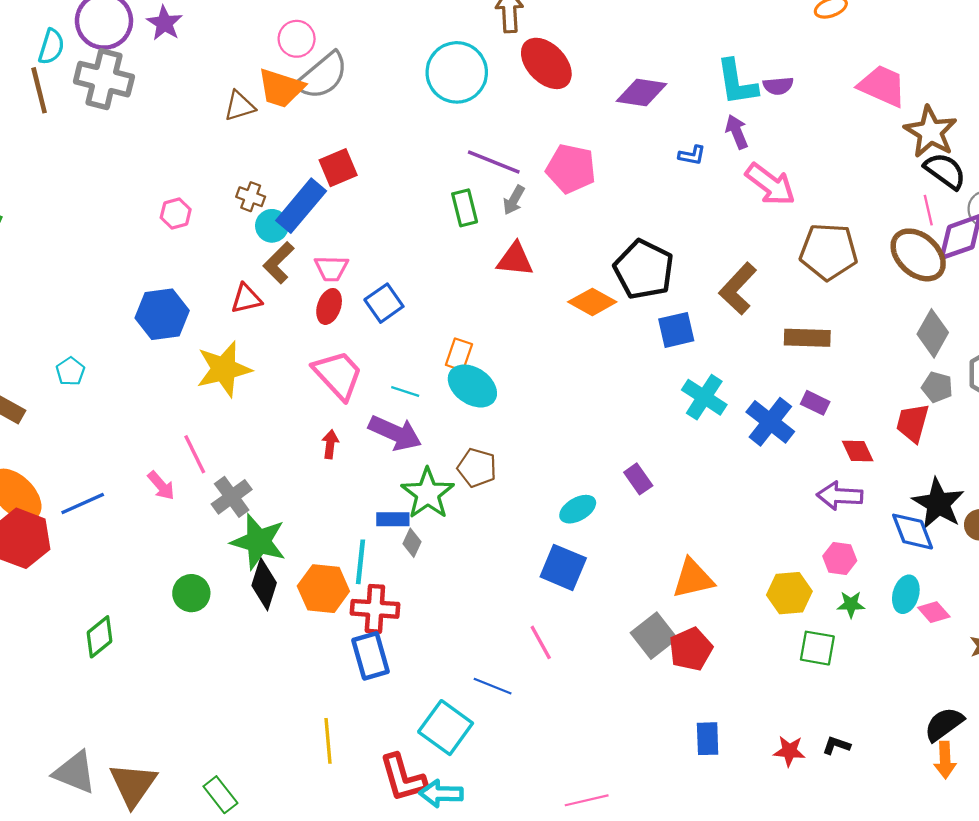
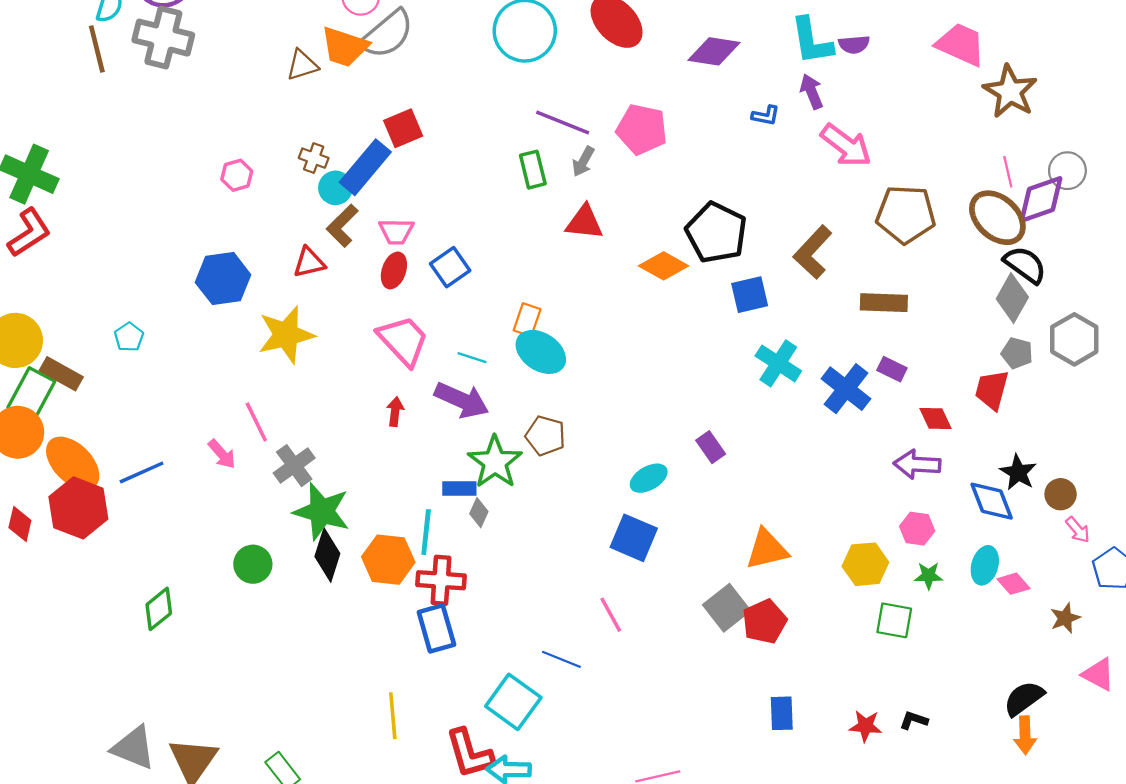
black semicircle: (945, 171) -> (1025, 265), moved
black star: (938, 504) -> (1018, 472), size x0.7

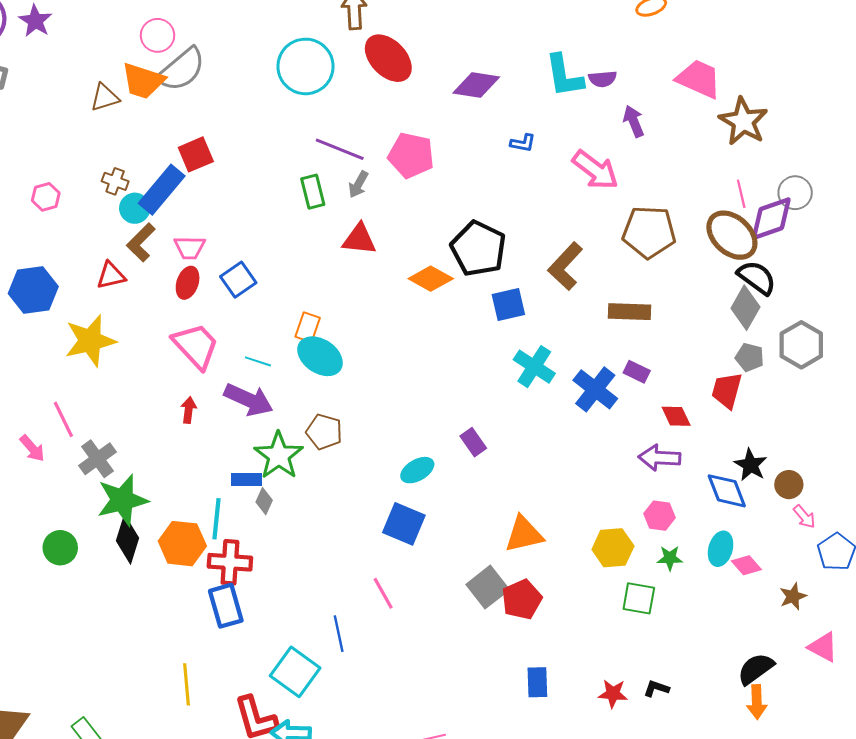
purple arrow: (812, 91) -> (634, 121), moved
green star: (322, 511) -> (122, 500), turned -30
blue line: (561, 659) -> (339, 634), turned 56

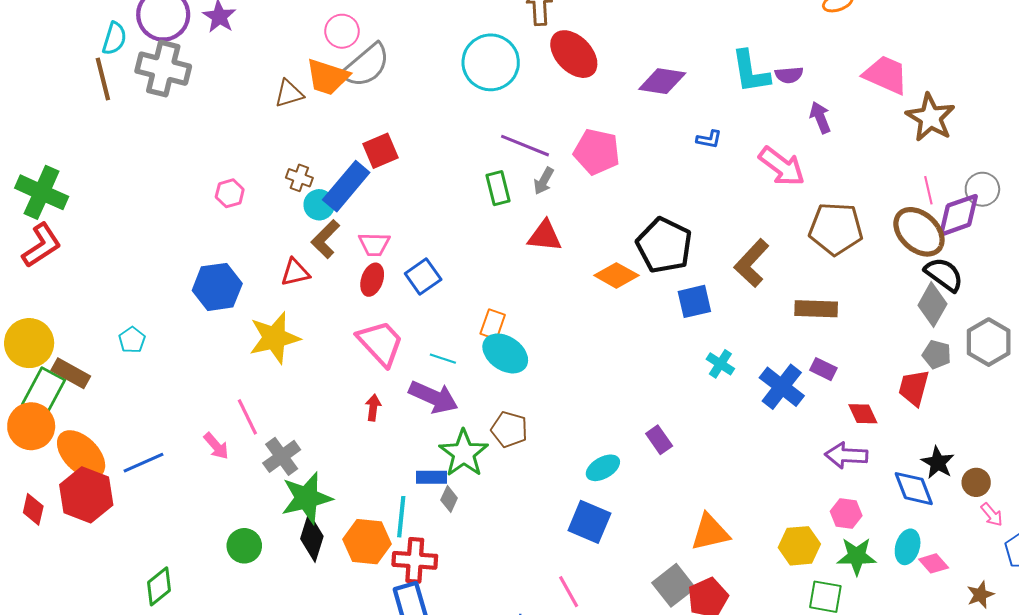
cyan cross: (534, 367) -> (720, 364), size x0.7
green star: (670, 558) -> (857, 556), size x1.5

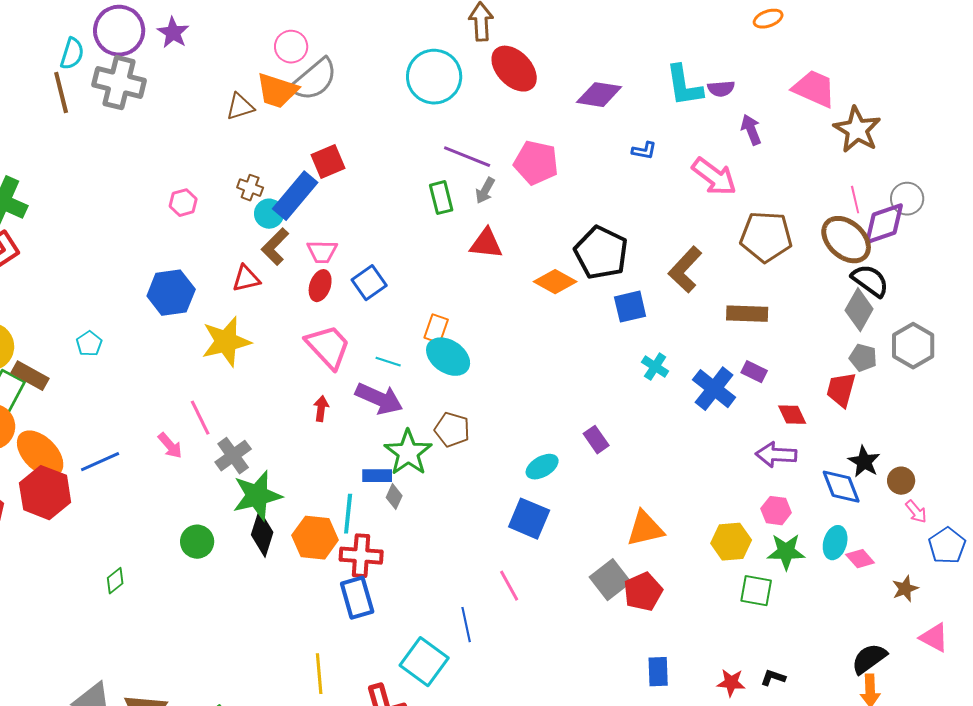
green diamond: (159, 586) -> (115, 581), size x0.7

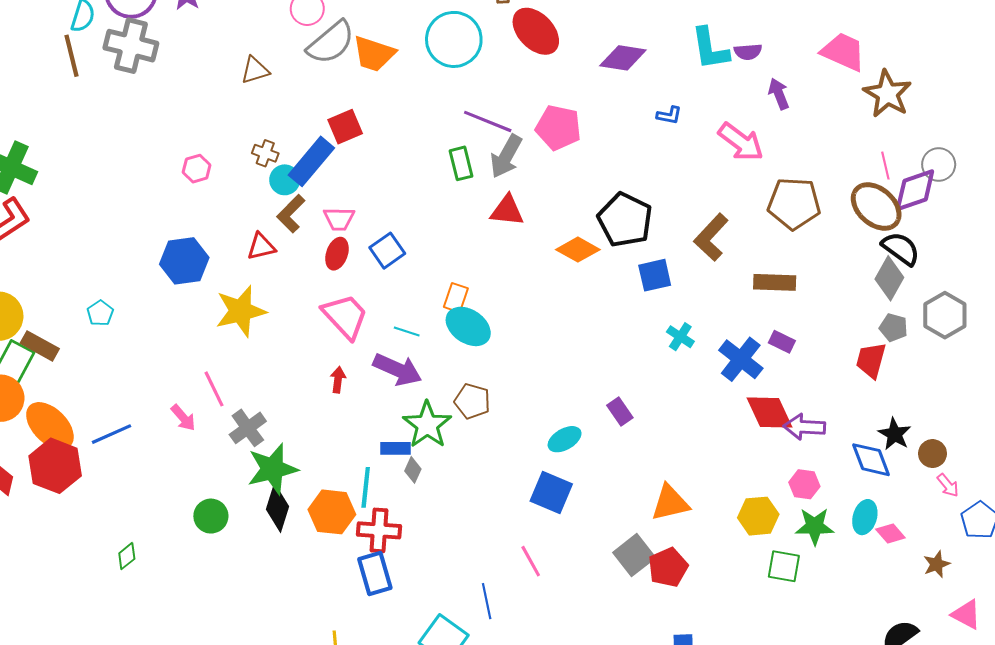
orange trapezoid: (277, 91) -> (374, 54), moved
gray arrow: (485, 191) -> (506, 156), size x1.6
red diamond: (792, 415) -> (770, 413), moved, size x1.6

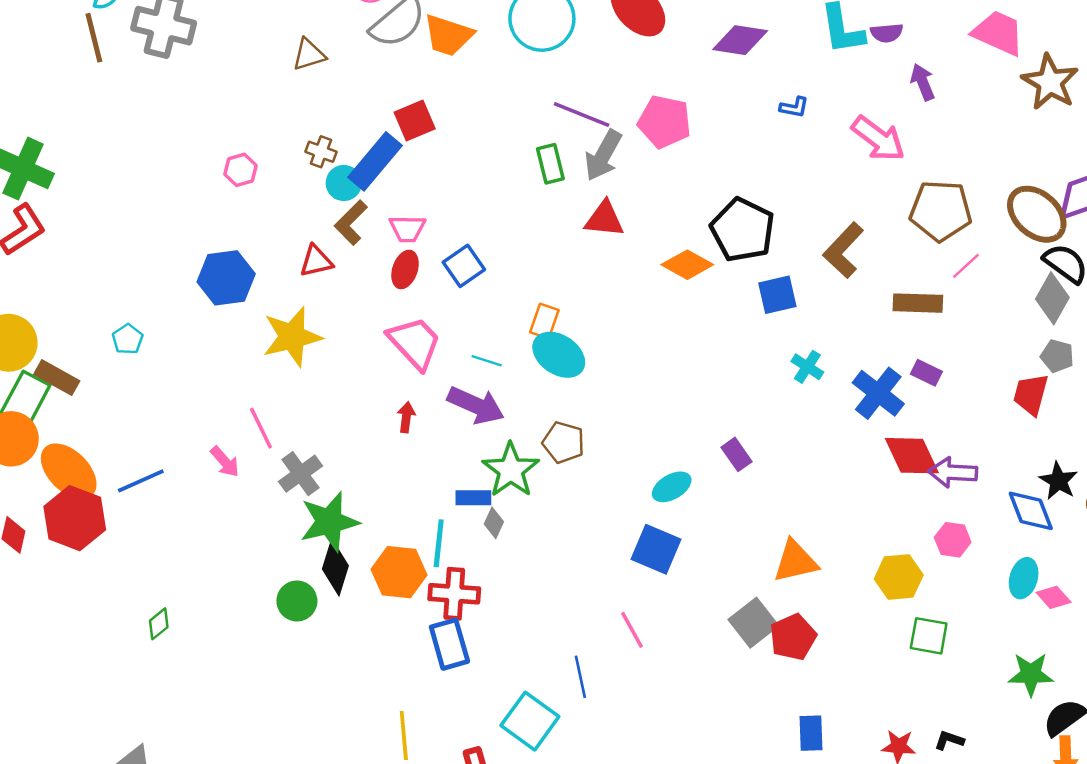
pink line: (885, 166) -> (966, 266), moved, turned 60
green circle: (211, 516) -> (297, 601), moved
green star: (815, 526) -> (1031, 674), moved

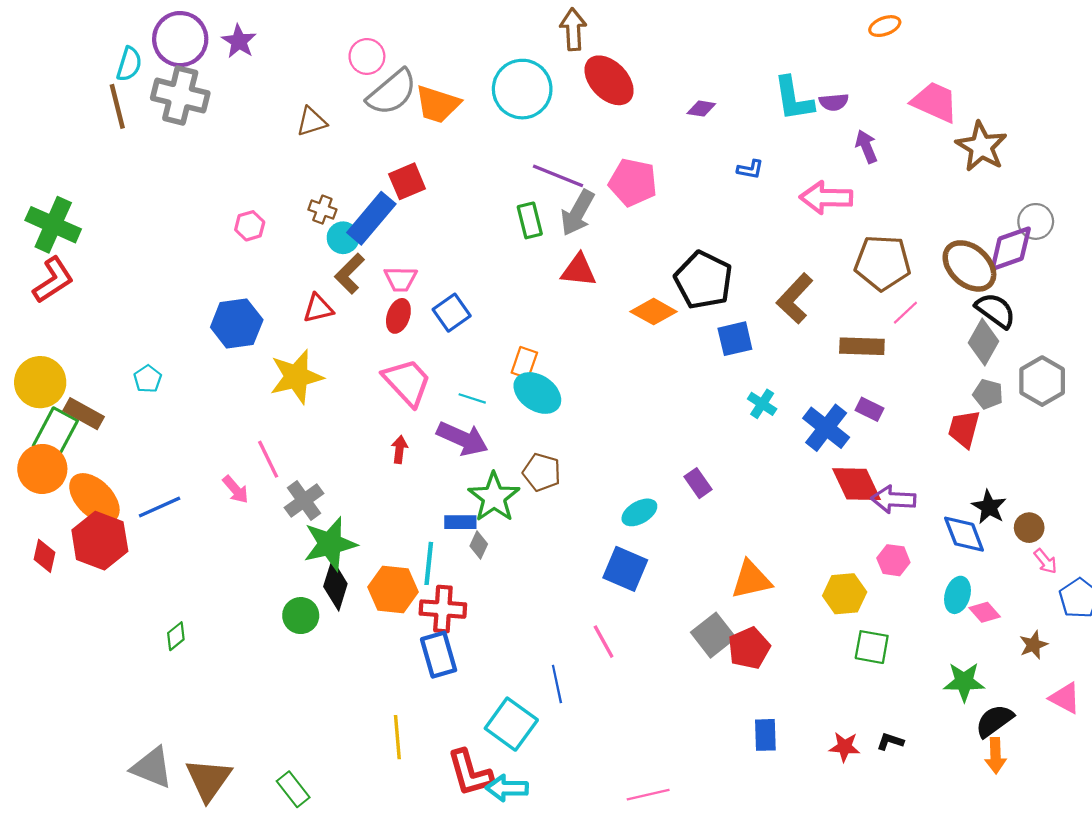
purple diamond: (740, 40) -> (701, 109), size x0.6
pink arrow: (878, 139) -> (826, 198), turned 144

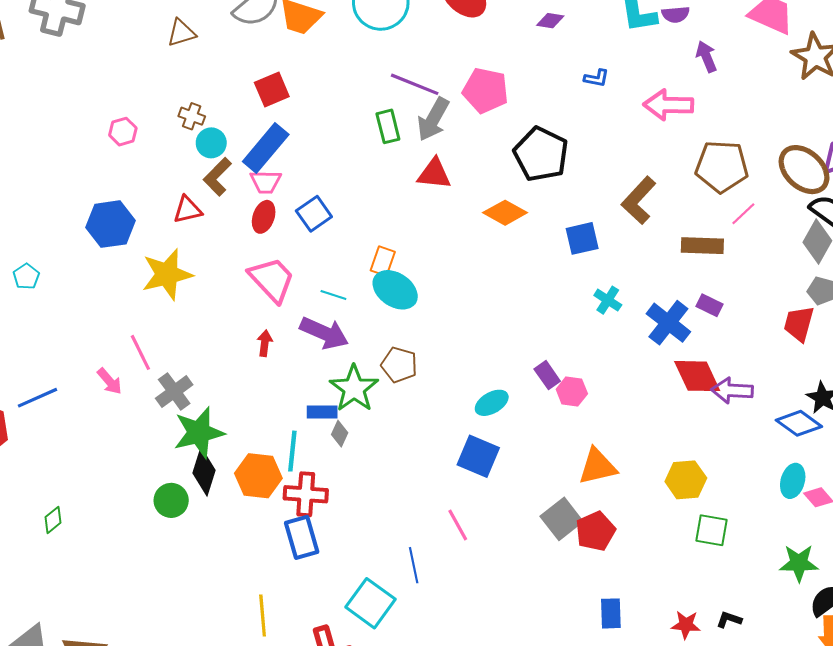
blue rectangle: (371, 218) -> (266, 148), moved
black pentagon: (703, 280) -> (541, 154), moved
blue diamond: (964, 534) -> (799, 423), turned -33
pink hexagon: (893, 560) -> (572, 392), moved

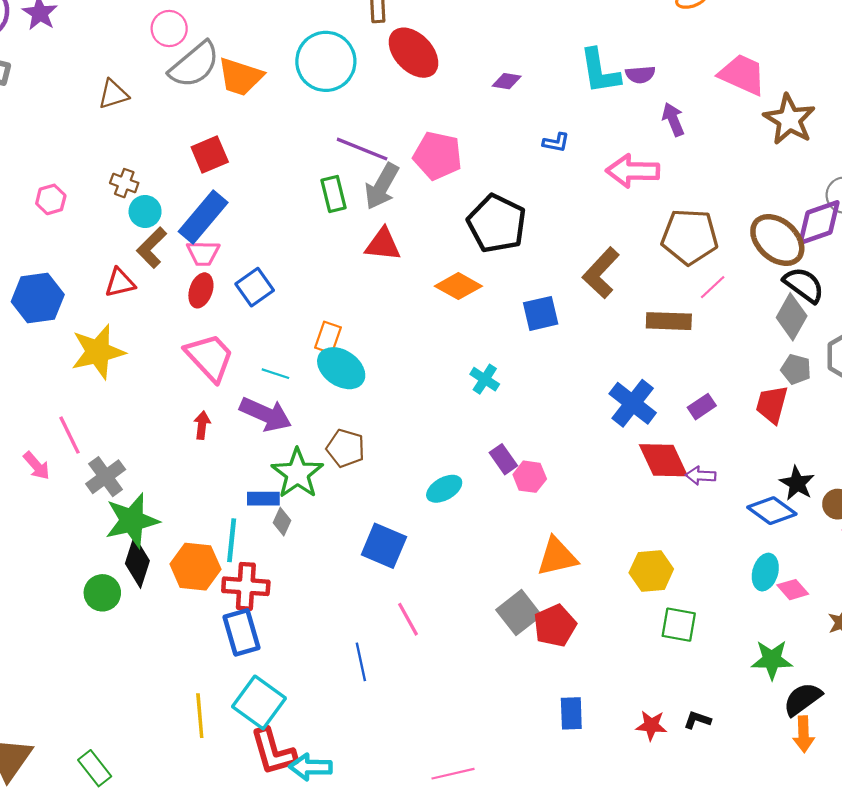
cyan cross: (608, 300) -> (485, 379), moved
purple rectangle: (709, 305) -> (702, 407), moved, turned -60
purple arrow: (732, 390) -> (701, 476), size x0.7
blue square: (478, 456) -> (384, 546), moved
cyan square: (370, 603) -> (259, 702), moved

